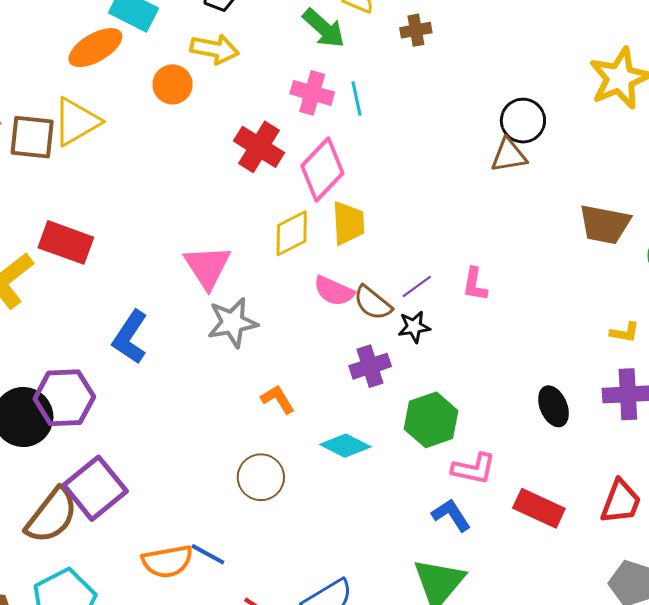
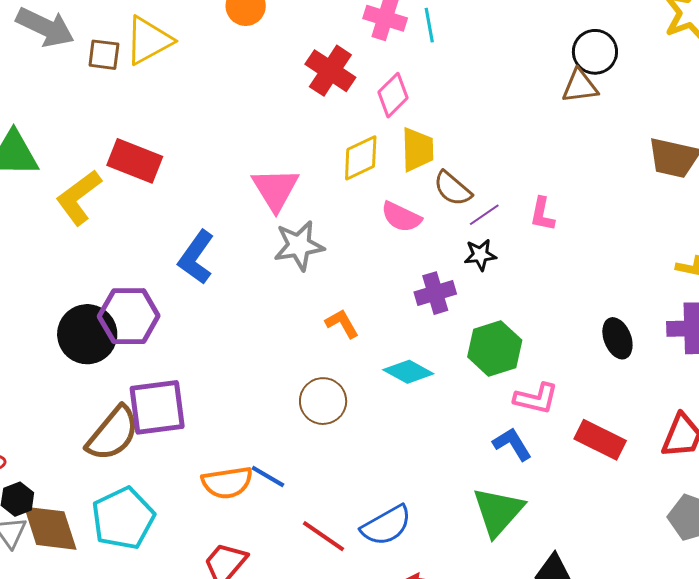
brown square: (32, 137) -> (104, 55), size x0.7
pink diamond: (322, 169) -> (393, 95), size x0.7
brown semicircle: (373, 303) -> (453, 189), moved
purple square: (95, 488) -> (157, 407), turned 30

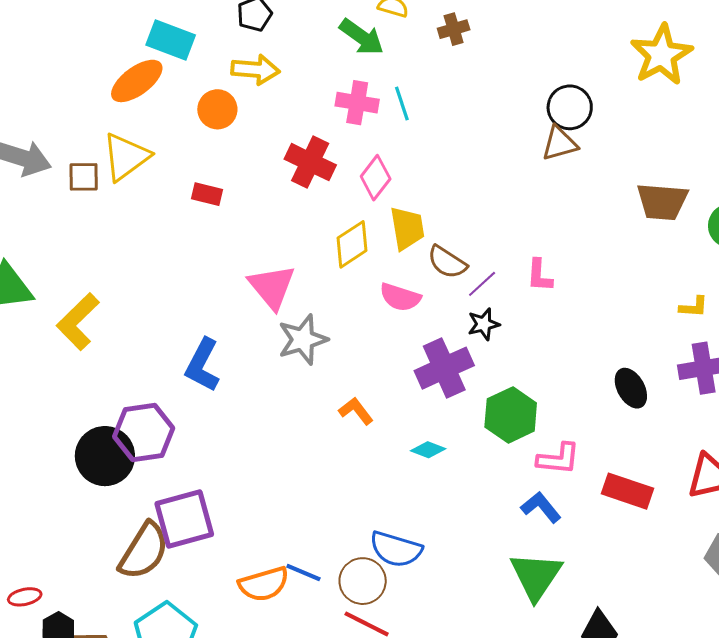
red rectangle: (135, 161) -> (207, 194), moved, size x0.6
purple cross: (435, 293) -> (444, 368), size x1.4
cyan diamond: (408, 372) -> (428, 450), size x0.7
brown circle: (323, 401) -> (363, 581), moved
blue semicircle: (386, 525) -> (396, 549), moved, turned 54

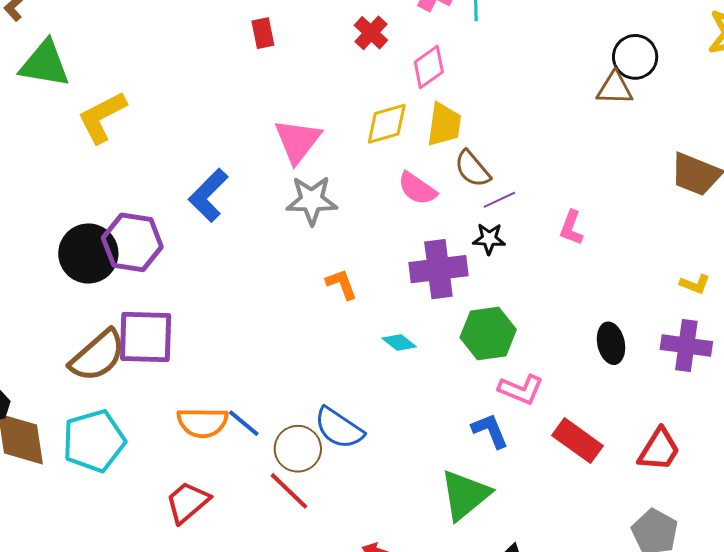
red cross: (310, 162) -> (371, 33), size x0.7
red rectangle: (207, 194) -> (263, 33), turned 48
pink L-shape: (539, 275) -> (571, 228), moved

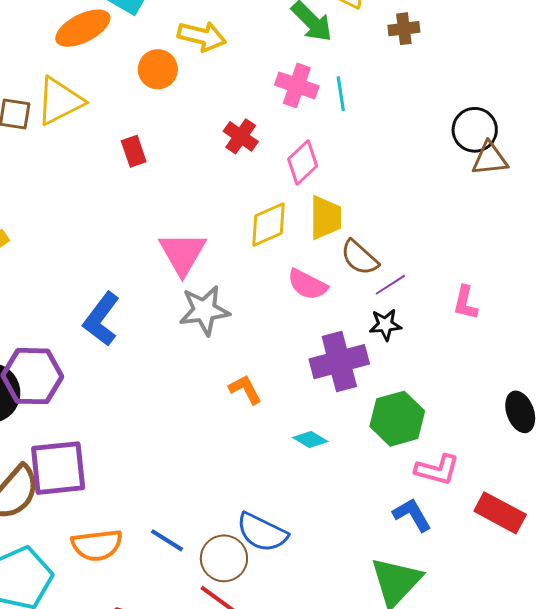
black circle: (635, 57) -> (475, 130), moved
orange semicircle: (202, 423) -> (97, 545), moved

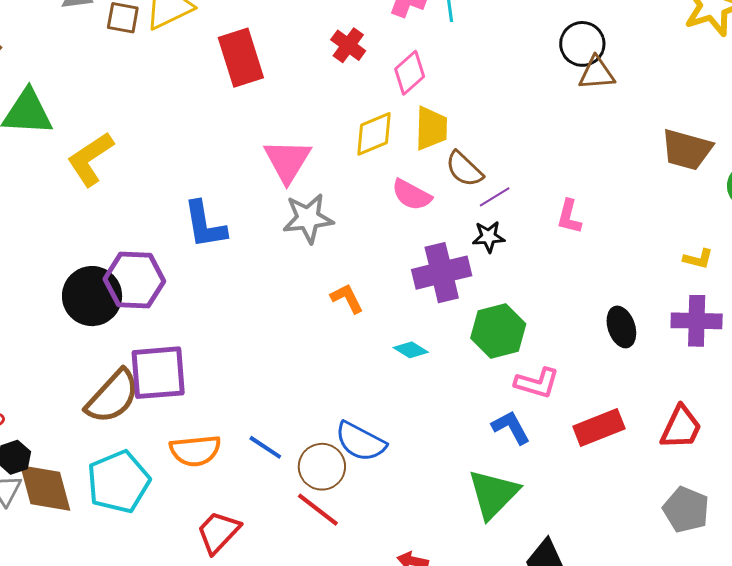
red rectangle: (134, 151) -> (241, 58), size x1.8
blue L-shape: (101, 319) -> (205, 225), turned -48
red rectangle: (500, 513) -> (599, 427), turned -51

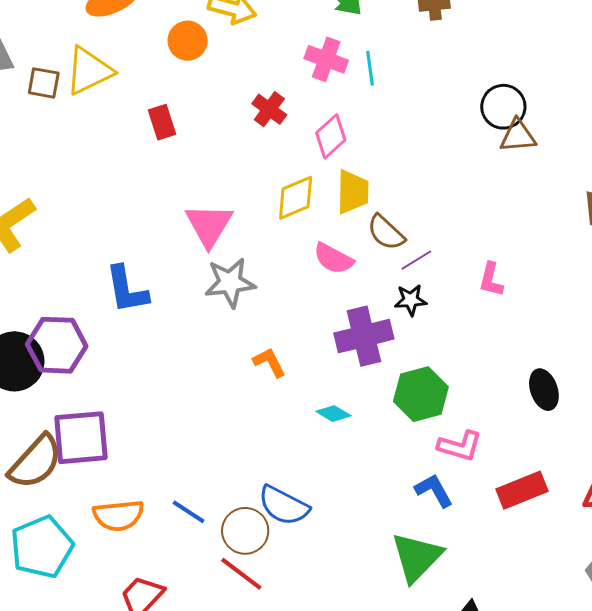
red rectangle: (241, 58) -> (162, 122), size x0.6

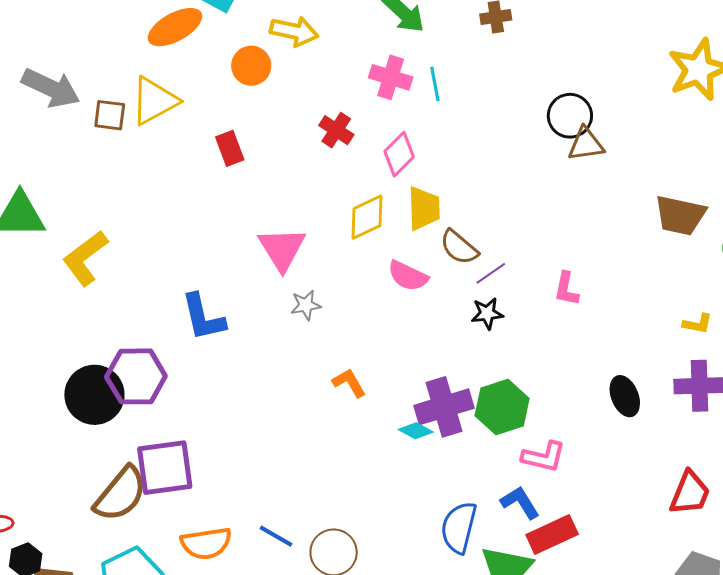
gray star: (230, 283) -> (306, 305), size x0.6
purple cross: (364, 336) -> (444, 407), moved
red rectangle: (522, 490) -> (552, 534), moved
blue semicircle: (284, 506) -> (459, 527), moved, turned 80

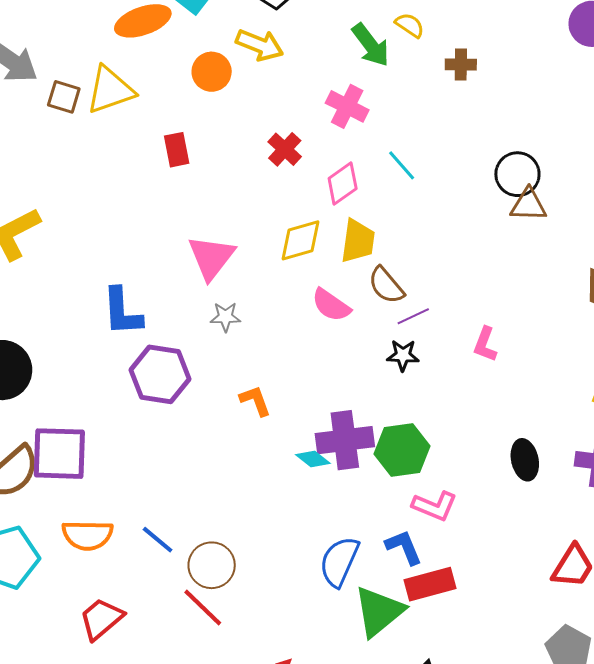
cyan line: (435, 84) -> (402, 165), moved, turned -40
purple hexagon: (136, 376) -> (160, 374), moved

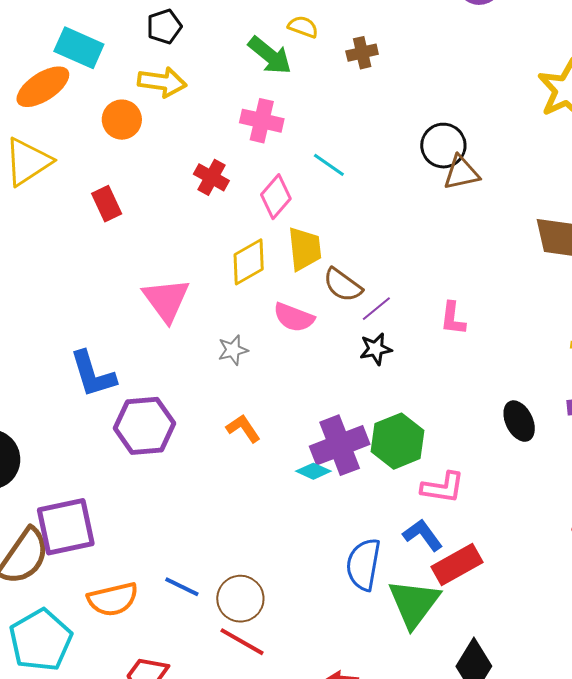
gray star: (225, 317) -> (233, 350), moved

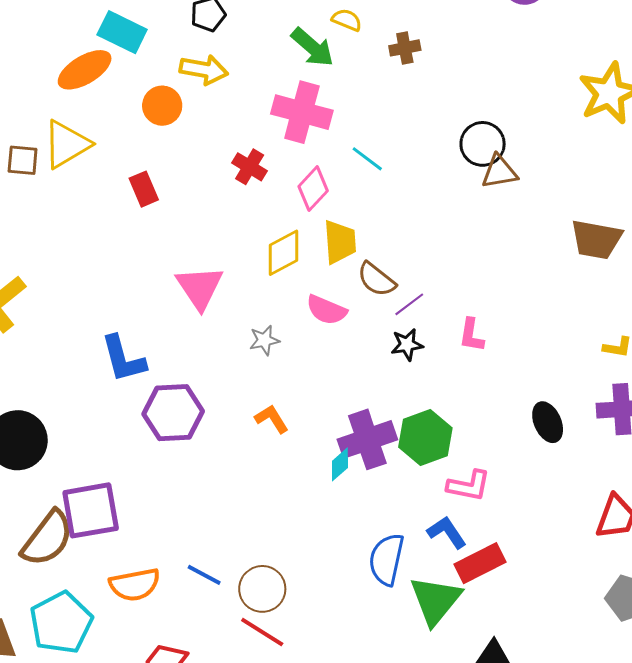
pink cross: (262, 121) -> (302, 112), size x1.4
pink L-shape: (453, 318) -> (471, 335), moved
cyan diamond: (313, 471) -> (340, 464), turned -68

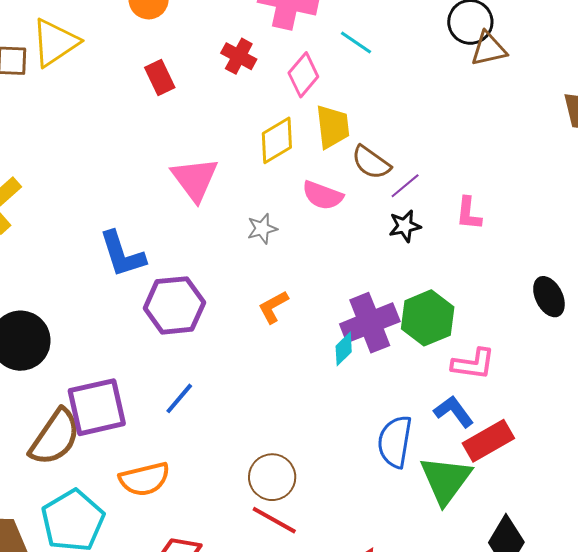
red rectangle: (144, 189) -> (160, 78), moved
orange L-shape: (272, 419) -> (273, 307), turned -84
blue line: (204, 575) -> (179, 398), moved, turned -75

